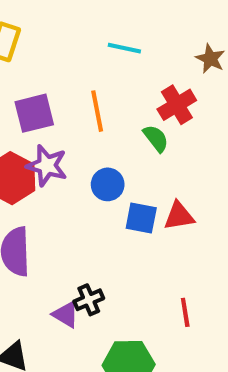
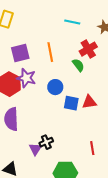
cyan line: (124, 48) -> (72, 22), moved
purple triangle: (66, 314) -> (35, 149), turned 32

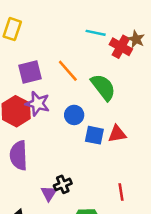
red cross: (88, 49) -> (121, 47), moved, turned -30
orange line: (50, 52) -> (68, 71), turned -30
green semicircle: (78, 65) -> (103, 87), size x1.6

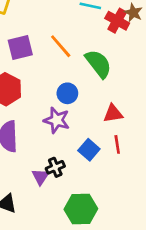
purple star: (38, 104) -> (57, 120), moved
blue square: (94, 135) -> (89, 150), moved, turned 30
red line: (121, 192) -> (117, 144), moved

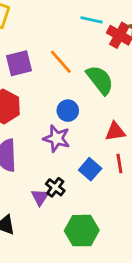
black cross: (55, 167) -> (55, 187), turned -30

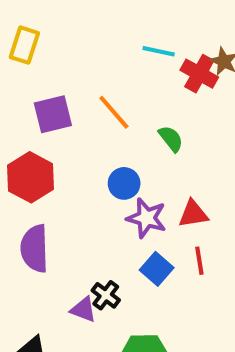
green semicircle: (100, 80) -> (171, 139), size x0.6
purple star: (57, 138) -> (146, 218), moved
purple triangle: (40, 197) -> (83, 310), turned -42

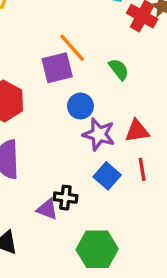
purple square: (53, 114) -> (57, 68), moved
black cross: (106, 295) -> (65, 198), turned -30

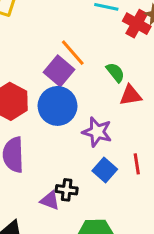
purple square: (57, 68) -> (59, 71), turned -36
blue circle: (80, 106) -> (57, 106), moved, size x1.6
red triangle: (137, 131) -> (131, 95), moved

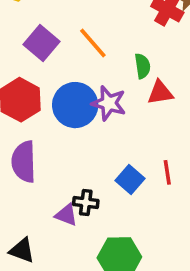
purple square: (59, 71) -> (41, 43), moved
green semicircle: (115, 72) -> (142, 66), turned 30
purple star: (97, 132) -> (109, 103), moved

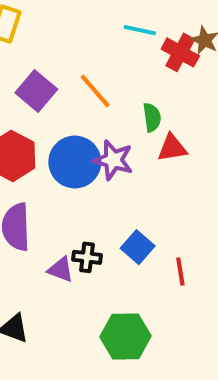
red line: (167, 172) -> (180, 272), moved
black cross: (86, 202) -> (87, 257), moved
purple triangle: (66, 215) -> (61, 269), moved

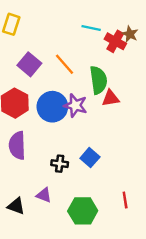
green semicircle: (152, 117) -> (98, 80), size x1.6
purple triangle: (61, 269) -> (44, 195), moved
red line: (180, 272) -> (125, 200), moved

